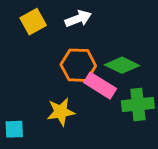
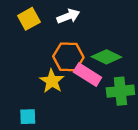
yellow star: (61, 112) -> (52, 81), moved, turned -30
cyan square: (14, 129) -> (28, 117), moved

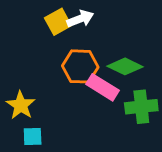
yellow square: (29, 19) -> (58, 22), moved
yellow star: (52, 81) -> (21, 105), moved

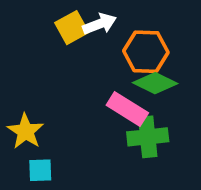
orange hexagon: (80, 66) -> (146, 52), moved
green cross: (141, 107) -> (148, 137), moved

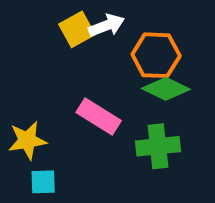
pink rectangle: (127, 109) -> (99, 117), moved
yellow star: (25, 131) -> (27, 140), turned 30

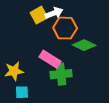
orange hexagon: (156, 55) -> (65, 28), moved
green cross: (158, 146) -> (61, 74), moved

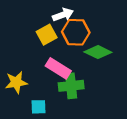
yellow square: (39, 15) -> (47, 35), moved
cyan square: (22, 92) -> (38, 107), moved

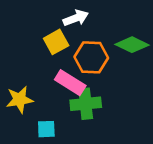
orange hexagon: (76, 32) -> (91, 57), moved
green diamond: (98, 52) -> (132, 45), moved

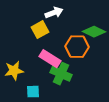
orange hexagon: (91, 57) -> (77, 47), moved
green cross: (86, 104) -> (61, 74), turned 30

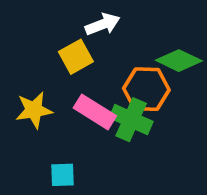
yellow star: (14, 71) -> (34, 110), moved
green cross: (61, 74) -> (131, 120), moved

